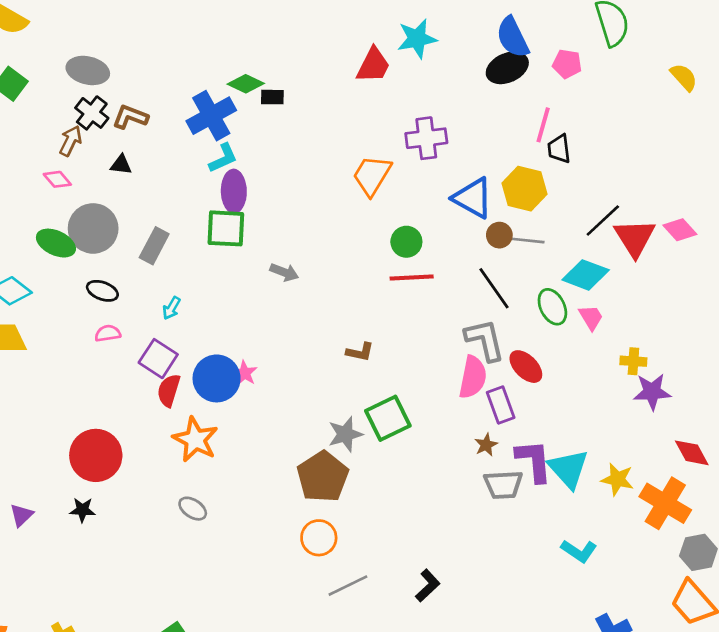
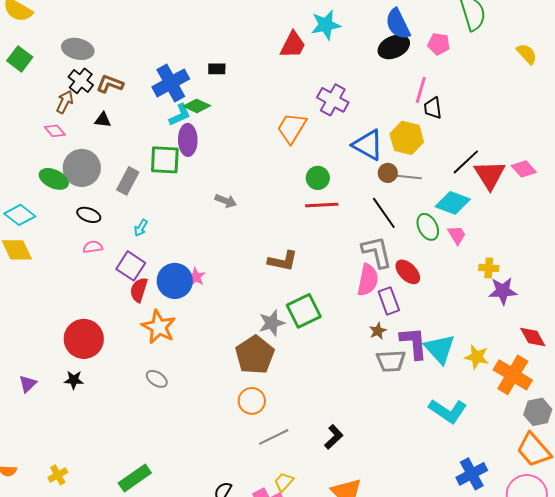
green diamond: (246, 84) -> (197, 106), moved
purple cross: (426, 138) -> (333, 100), turned 36
green square: (226, 228) -> (165, 160), moved
brown L-shape: (360, 352) -> (283, 261), size x1.4
cyan L-shape: (579, 551) -> (448, 411), size x1.4

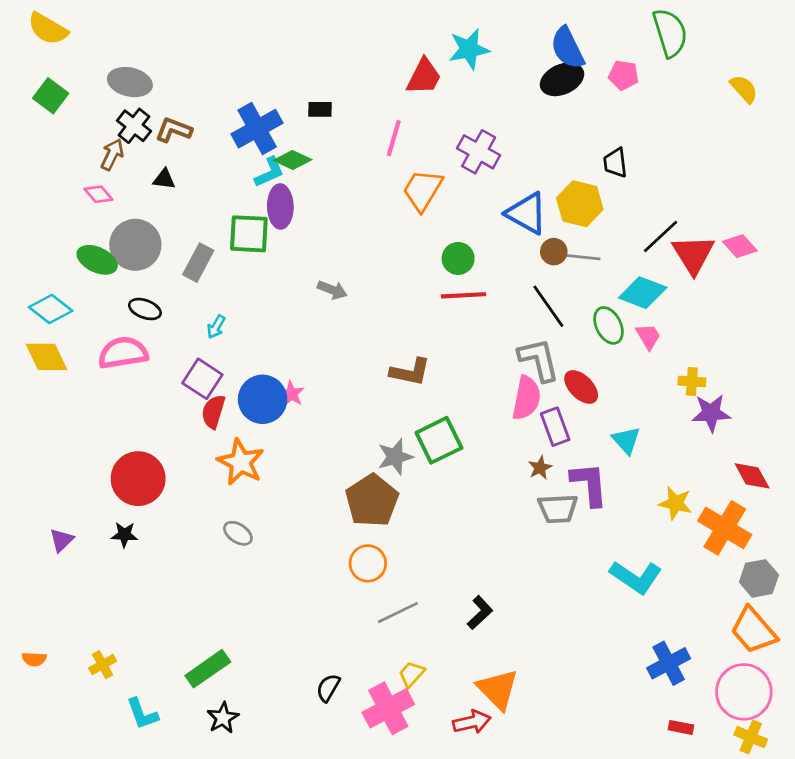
pink line: (421, 90) -> (394, 138), moved
pink semicircle: (93, 247) -> (123, 353), moved, size x1.8
cyan triangle: (440, 349) -> (626, 440), moved, size x0.7

